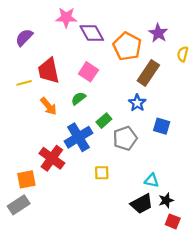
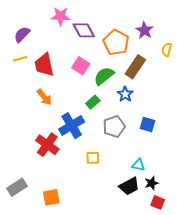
yellow line: (24, 83) -> (20, 59), moved
green semicircle: (78, 98) -> (104, 76), moved, size x1.5
green rectangle: (104, 121) -> (93, 102), moved
blue square: (162, 126) -> (147, 124), moved
orange square: (26, 179) -> (51, 197), moved

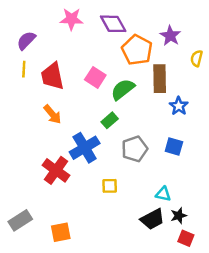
purple diamond: (84, 30) -> (113, 24), moved
yellow line: (20, 59) -> (24, 69), turned -72
brown rectangle: (135, 67) -> (160, 79), turned -35
blue star: (125, 94) -> (179, 106), moved

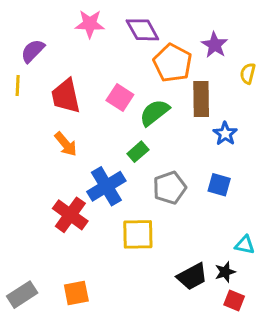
yellow line: (24, 69) -> (18, 86), moved
yellow square: (110, 186) -> (138, 234), size x1.6
cyan triangle: (163, 194) -> (245, 245), moved
gray rectangle: (20, 220) -> (22, 295), moved

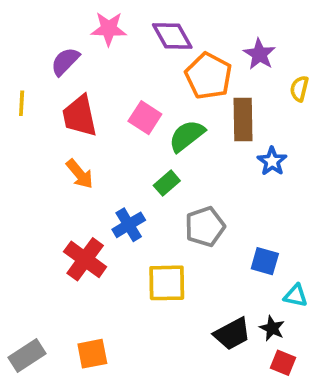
purple semicircle: (33, 51) -> (65, 61), moved
blue square: (219, 185) -> (265, 261), moved
blue cross: (106, 186) -> (129, 225), size x0.7
black star: (225, 272) -> (272, 328), turned -30

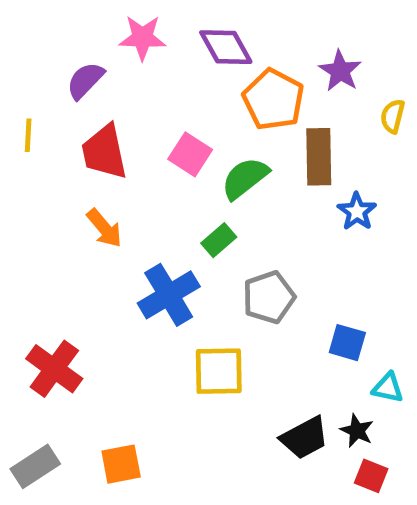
blue cross: (129, 225) -> (169, 295), size x1.4
red cross: (85, 259) -> (54, 369), moved

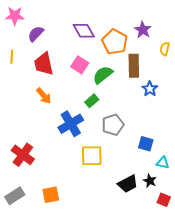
pink star: (142, 38) -> (15, 16), moved
purple diamond: (226, 47) -> (84, 31), moved
red square: (371, 476) -> (164, 200), moved

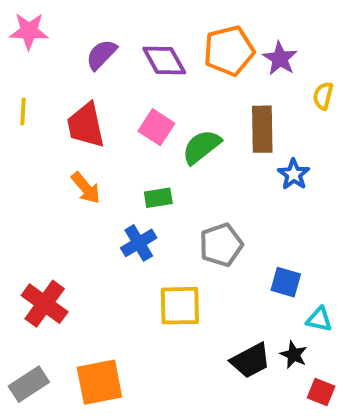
purple semicircle: (36, 34) -> (101, 55), moved
orange pentagon: (115, 42) -> (229, 51), moved, turned 30
green rectangle: (92, 101) -> (158, 198), moved, turned 32
blue cross: (71, 124) -> (139, 243), size x0.7
orange square: (51, 195) -> (99, 382), size x1.4

